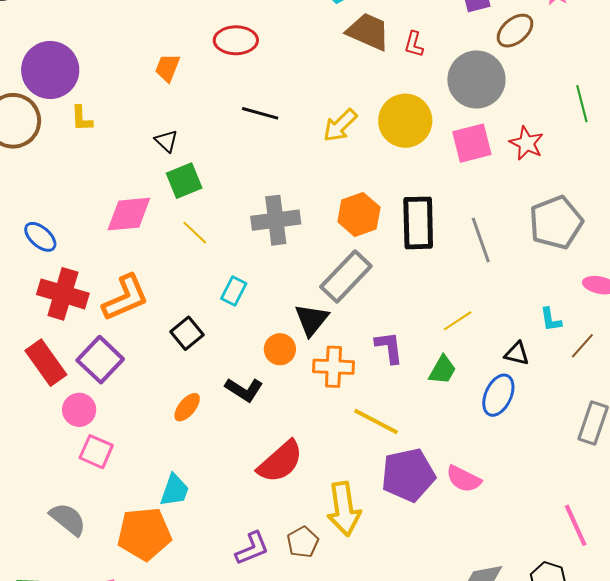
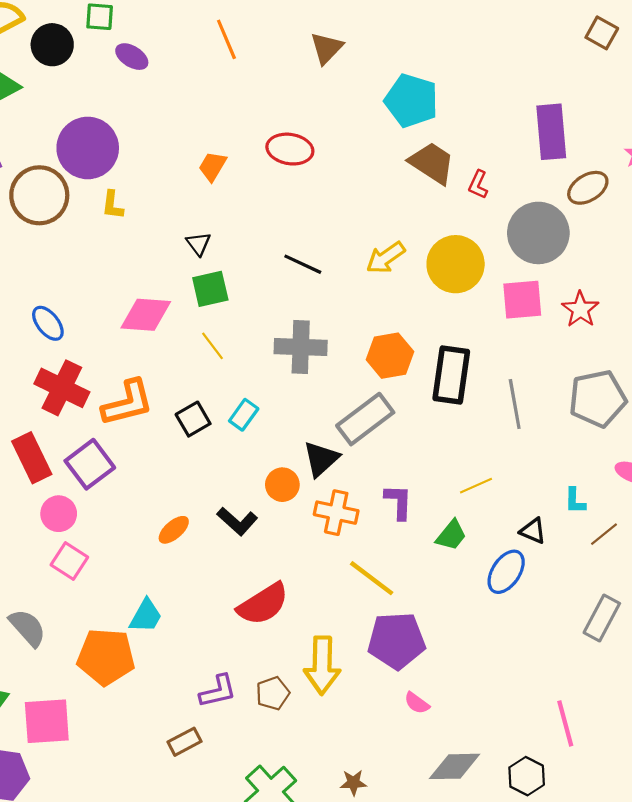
black line: (260, 113) -> (303, 264), moved
black square: (187, 333) -> (193, 419), moved
pink semicircle: (464, 479) -> (417, 703), moved, size x0.7

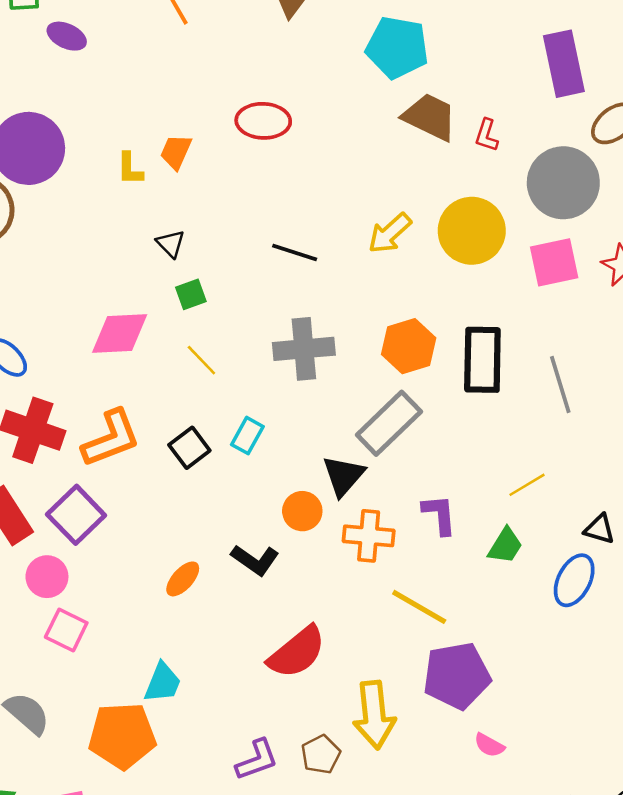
yellow L-shape: (112, 205) -> (130, 169), moved
green square: (210, 289) -> (191, 294), size x0.7

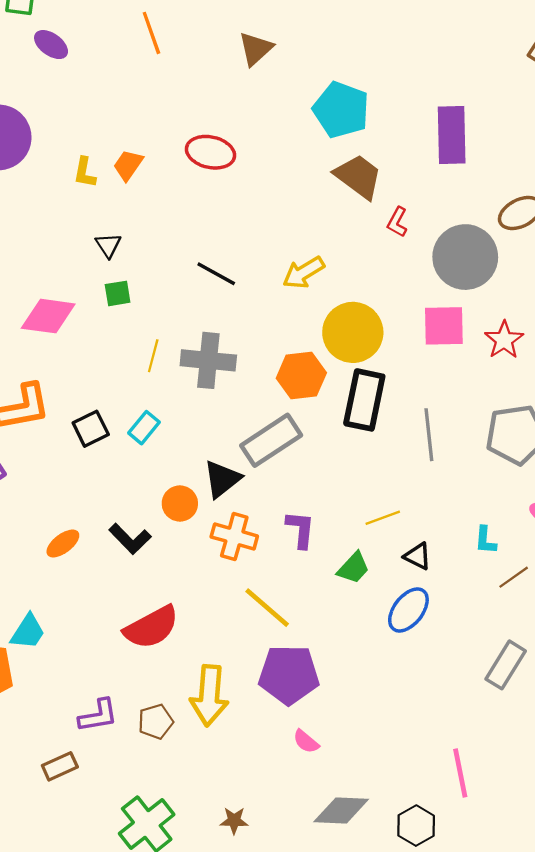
purple rectangle: (564, 64) -> (452, 135), moved
red L-shape: (487, 135) -> (397, 222), moved
yellow circle: (472, 231) -> (353, 332), moved
yellow line: (201, 360) -> (153, 356), moved, turned 48
black triangle: (599, 529) -> (418, 556), moved

